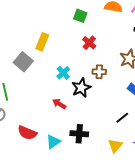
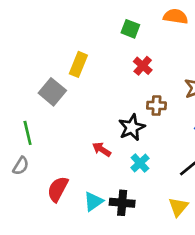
cyan cross: (63, 73) -> (140, 163), moved
red semicircle: (27, 133) -> (58, 189), turned 96
black cross: (79, 134) -> (122, 203), moved

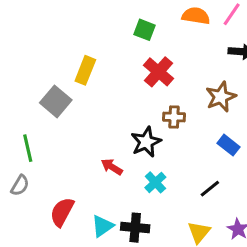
red cross: (143, 66) -> (158, 72), size x1.4

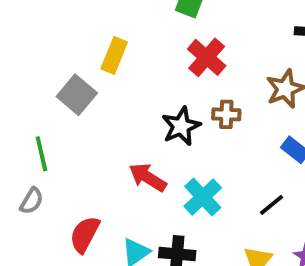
black star: (146, 142) -> (181, 126), moved
red arrow: (112, 167) -> (148, 177), size x1.4
cyan cross: (155, 182) -> (203, 197), size x1.4

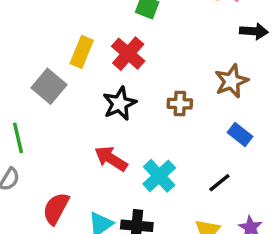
red cross: (207, 57) -> (128, 54), moved
black star: (181, 126) -> (120, 104), moved

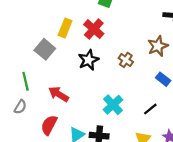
brown cross: (180, 104) -> (126, 60), turned 32
red arrow: (111, 159) -> (59, 94), moved

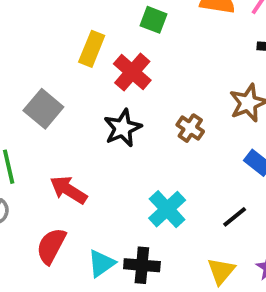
yellow rectangle: (65, 28) -> (92, 49), moved

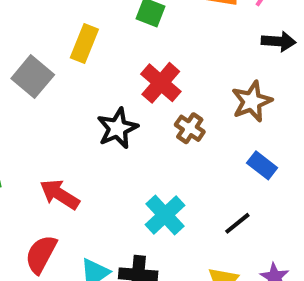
red cross: (132, 72) -> (161, 83), moved
gray square: (43, 109) -> (33, 77), moved

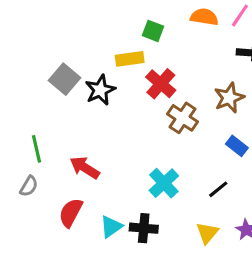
yellow rectangle: (84, 43) -> (130, 59), moved, turned 60
black star: (117, 128) -> (100, 90), moved
brown cross: (190, 128) -> (183, 118), size x1.4

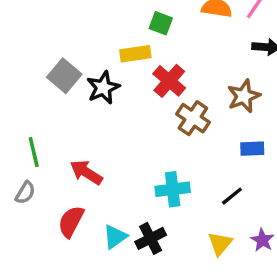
blue rectangle: (237, 146) -> (252, 149), turned -40
cyan cross: (164, 183) -> (173, 189), turned 36
black cross: (144, 228) -> (151, 238), turned -32

